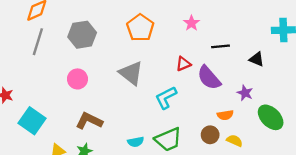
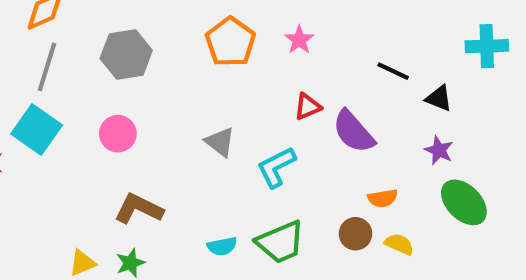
pink star: (191, 23) -> (299, 40), moved
black line: (221, 46) -> (393, 71), moved, turned 30
gray triangle: (131, 73) -> (220, 142), moved, size x0.7
purple star: (245, 93) -> (439, 150), moved
cyan square: (32, 121) -> (37, 129), moved

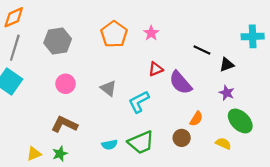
black triangle: (439, 98) -> (227, 65), turned -42
pink circle: (118, 134) -> (66, 84), moved
orange semicircle: (383, 198) -> (196, 119), turned -49
yellow semicircle: (399, 244) -> (223, 144), moved

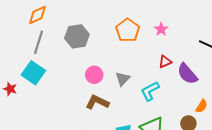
pink circle: (66, 84) -> (94, 75), moved
gray triangle: (108, 88) -> (123, 79), turned 35
brown L-shape: (64, 124) -> (97, 102), moved

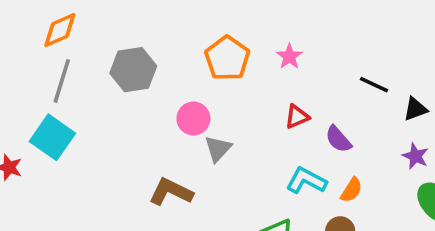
purple semicircle: (187, 74) -> (338, 139), size x0.7
pink circle: (94, 75) -> (193, 119), moved
cyan L-shape: (150, 91) -> (306, 181), moved, turned 55
orange semicircle: (202, 106) -> (351, 190), moved

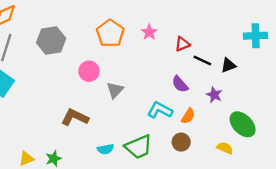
black line: (374, 85) -> (202, 61), moved
red triangle: (297, 117) -> (182, 44), moved
gray triangle: (218, 149) -> (115, 90), moved
purple star: (415, 156) -> (214, 95), moved

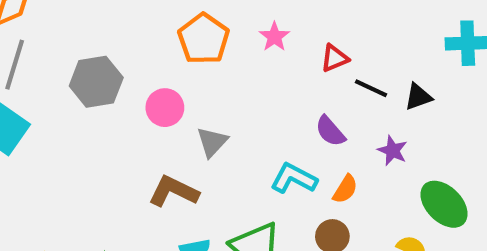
gray hexagon: (51, 40) -> (96, 82), moved
brown L-shape: (75, 117) -> (173, 191), moved

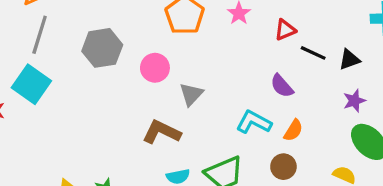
purple star: (392, 151) -> (354, 101), moved, turned 30

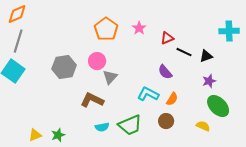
gray hexagon: (102, 48) -> (64, 67), moved
pink circle: (155, 68) -> (97, 61), moved

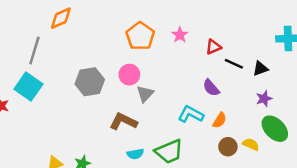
orange diamond: (17, 14) -> (61, 18), moved
brown circle: (166, 121) -> (228, 147), moved
yellow semicircle: (203, 126) -> (251, 144), moved

